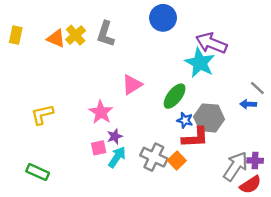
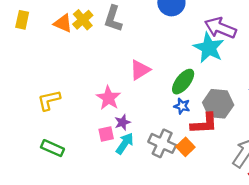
blue star: (185, 120) -> (182, 106), moved
green rectangle: (38, 172) -> (52, 148), moved

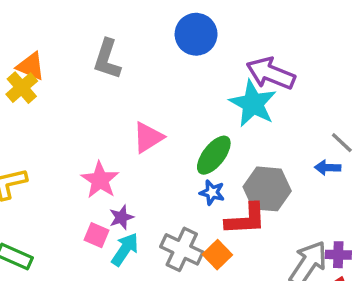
yellow cross: (83, 20) -> (22, 88), moved
pink square: (106, 134) -> (96, 235), turned 35

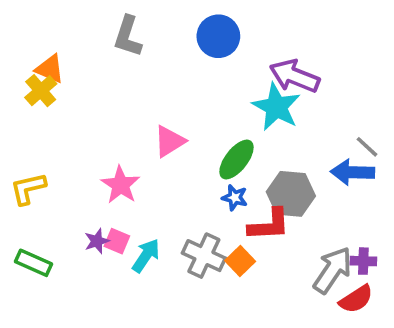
gray L-shape: (107, 59) -> (128, 36), moved
blue arrow: (328, 168) -> (353, 172), size x1.6
purple star: (121, 217) -> (97, 241), moved

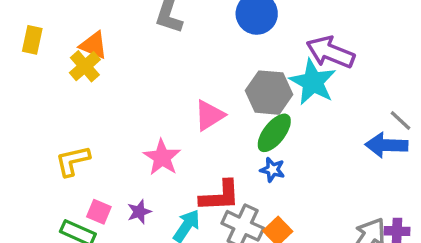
gray hexagon: (291, 194) -> (269, 93), moved
red L-shape: (269, 225) -> (220, 196), moved
pink square: (117, 241) -> (99, 212), moved

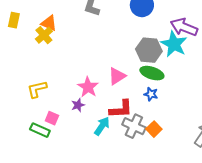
pink triangle: (209, 115) -> (117, 76), moved
green ellipse: (274, 133) -> (152, 73), turned 70
purple star: (139, 212) -> (78, 105), moved

